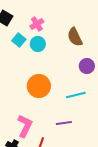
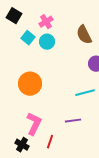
orange circle: (39, 86) -> (30, 84), moved

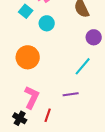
cyan circle: (47, 42) -> (47, 23), moved
cyan line: (85, 93) -> (83, 66), turned -36

